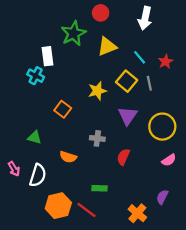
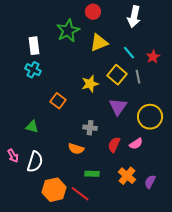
white rectangle: (48, 56) -> (34, 46), moved
orange semicircle: (68, 157) -> (76, 149), moved
pink semicircle: (169, 160) -> (136, 144), moved
orange cross: (137, 213) -> (127, 176), moved

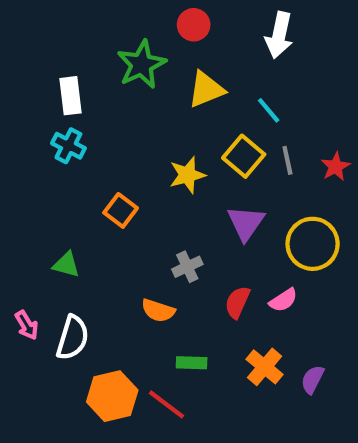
red star: (153, 57) -> (335, 167), moved
gray cross: (90, 128) -> (187, 267), turned -32

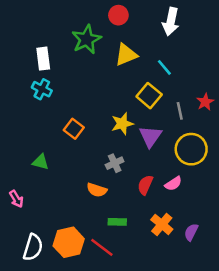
gray line: (287, 160) -> (180, 111), moved
yellow star: (187, 175) -> (122, 124), moved
white semicircle: (73, 338) -> (33, 247), moved

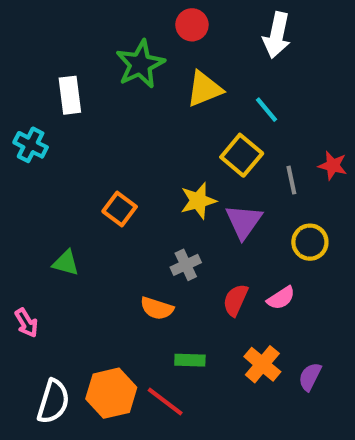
cyan cross: (42, 89) -> (31, 145), moved
red star: (205, 102) -> (333, 166), turned -30
yellow circle: (191, 149) -> (310, 242), size x0.7

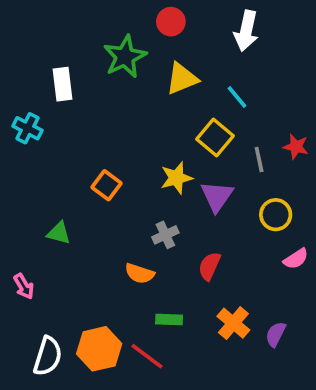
pink semicircle: (281, 298) -> (296, 259), moved

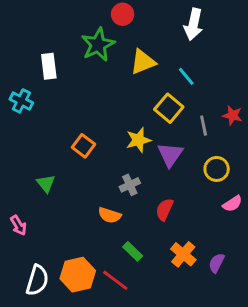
red circle: (171, 22) -> (123, 14), moved
green triangle: (59, 233) -> (46, 183), turned 36
green rectangle: (169, 319) -> (133, 251), turned 42

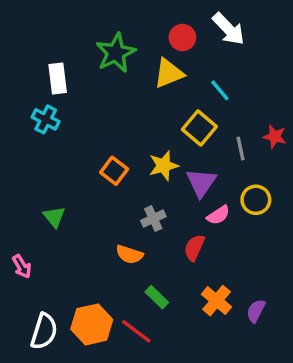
red circle: (123, 14) -> (182, 37), moved
white arrow: (193, 24) -> (229, 29), turned -56
cyan cross: (21, 101) -> (46, 119), moved
orange square: (84, 146) -> (114, 171), moved
pink semicircle: (232, 204) -> (218, 215), moved

